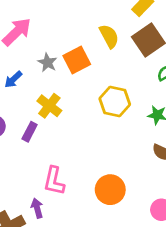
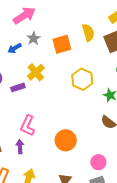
gray star: (47, 63) -> (34, 38), moved
purple rectangle: (30, 132) -> (18, 87), turned 32
purple arrow: (37, 208) -> (20, 147), moved

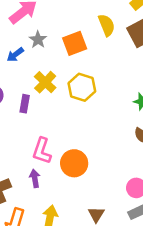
yellow hexagon: (82, 79) -> (82, 87), moved
purple rectangle: (18, 87) -> (25, 104), turned -56
orange circle: (66, 140) -> (74, 163), moved

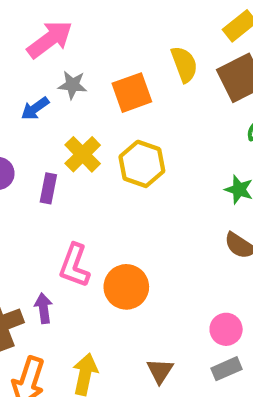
gray star: (38, 40) -> (72, 85), turned -30
purple arrow: (35, 178) -> (43, 308), moved

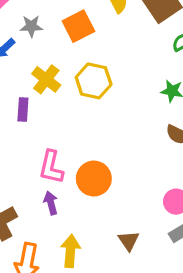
purple arrow: (43, 308) -> (51, 203), moved

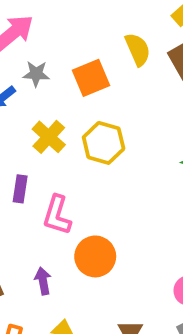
purple rectangle: (23, 110) -> (20, 189), moved
pink L-shape: (51, 167) -> (57, 215), moved

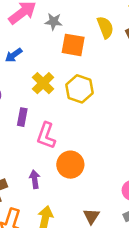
gray star: (36, 74) -> (54, 22), moved
orange square: (91, 78) -> (73, 45), turned 30

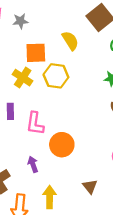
yellow semicircle: (105, 27) -> (70, 41), moved
orange square: (73, 45) -> (36, 53), moved

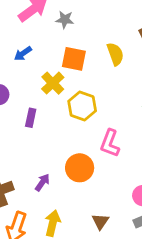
yellow hexagon: (56, 76) -> (82, 106), moved
pink L-shape: (35, 124) -> (110, 143), moved
purple arrow: (33, 164) -> (42, 182), turned 42

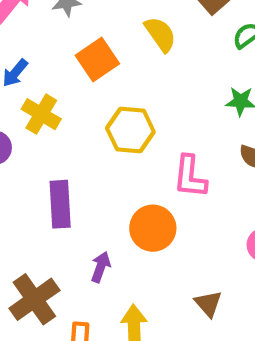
orange square: (74, 59) -> (97, 60), turned -30
yellow cross: (53, 83) -> (41, 114), moved
purple rectangle: (31, 118) -> (60, 204), moved, size x1.5

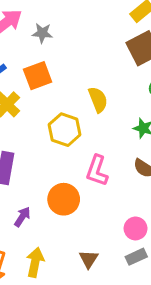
yellow semicircle: (160, 34) -> (98, 100), moved
orange square: (97, 60) -> (38, 76), moved

